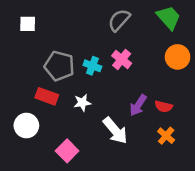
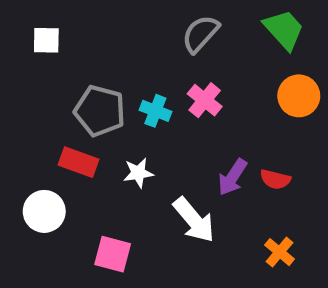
orange cross: (166, 136) -> (280, 252), moved
pink square: (67, 151) -> (113, 254), turned -30

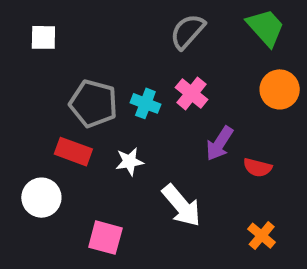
purple arrow: (232, 177) -> (220, 144), moved

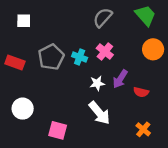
gray pentagon: (93, 103) -> (51, 57), turned 30
red rectangle: (73, 152) -> (15, 62), moved
white star: (129, 162) -> (97, 83), moved

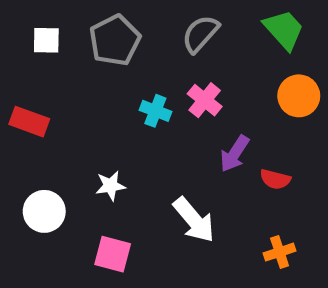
gray pentagon: (51, 57) -> (115, 40), moved
white star: (97, 83) -> (111, 186), moved
orange cross: (143, 129) -> (280, 252), turned 32

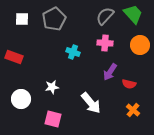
gray semicircle: (200, 34) -> (105, 16), moved
pink cross: (205, 100) -> (105, 43), moved, turned -35
orange cross: (280, 252) -> (133, 110), moved, turned -32

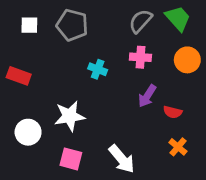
gray pentagon: (54, 19) -> (72, 25), turned -30
white star: (52, 87) -> (70, 116), size x1.6
white arrow: (91, 103) -> (122, 159), moved

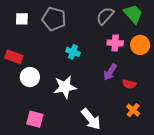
pink cross: (140, 57) -> (115, 43), moved
white star: (70, 116) -> (65, 87), moved
white circle: (28, 132) -> (30, 77), moved
pink square: (71, 159) -> (35, 119), moved

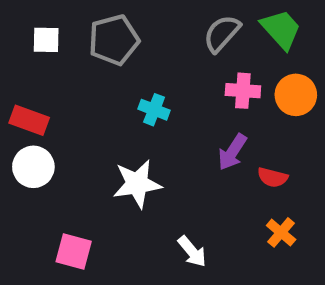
gray pentagon: (54, 19) -> (114, 40), turned -30
white circle: (30, 77) -> (33, 167), moved
white arrow: (91, 119) -> (192, 252), size x0.7

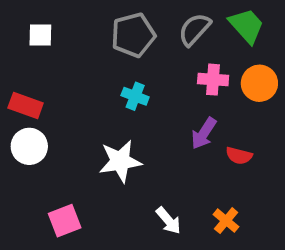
gray pentagon: (114, 40) -> (133, 35), moved
orange cross: (281, 232) -> (226, 221), moved
pink square: (74, 252) -> (65, 221), turned -36

